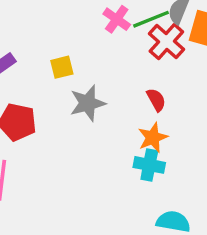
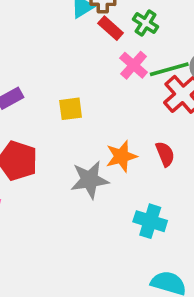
gray star: (88, 103) -> (90, 180), moved
orange star: (153, 138) -> (121, 156), moved

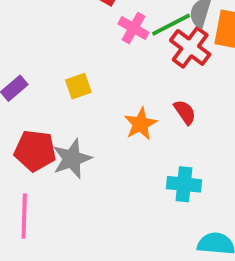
gray star: (90, 180) -> (72, 159), moved

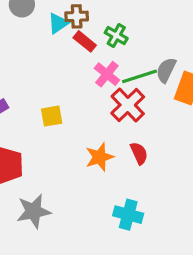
red cross: (190, 47) -> (128, 105), moved
gray star: (72, 159) -> (34, 211), moved

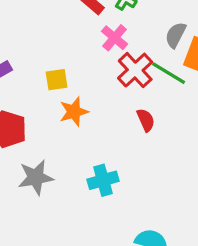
green line: (140, 76) -> (169, 73), moved, turned 48
orange star: (100, 157) -> (74, 112), moved
cyan cross: (128, 215) -> (103, 180), moved, turned -32

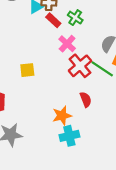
orange star: (74, 112) -> (62, 116), moved
cyan cross: (103, 180) -> (69, 136), moved

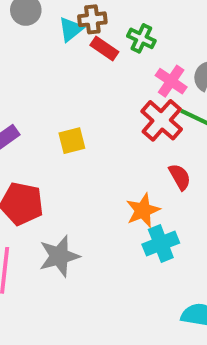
pink cross: (67, 44) -> (171, 81), moved

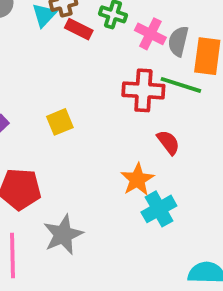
pink cross: (171, 81) -> (150, 34), moved
red cross: (162, 120) -> (143, 90), turned -30

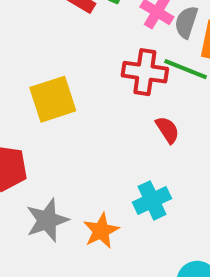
yellow square: (60, 122) -> (53, 99), size x1.6
orange star: (137, 180) -> (101, 231), moved

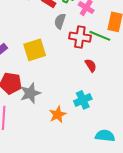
gray semicircle: (186, 22) -> (60, 21), moved
gray star: (47, 220) -> (30, 93), moved

